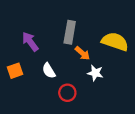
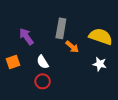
white star: (95, 73) -> (100, 64), moved
red circle: (67, 93) -> (43, 81), moved

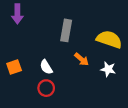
purple arrow: (26, 37) -> (17, 14), moved, turned -144
orange arrow: (72, 47) -> (82, 59), moved

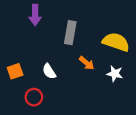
purple arrow: (17, 14) -> (35, 15), moved
red circle: (46, 88) -> (34, 97), moved

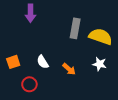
gray rectangle: (70, 33) -> (75, 28), moved
orange arrow: (87, 63) -> (69, 69), moved

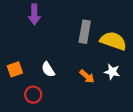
orange arrow: (69, 69) -> (87, 76), moved

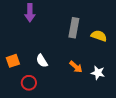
yellow semicircle: (113, 41) -> (99, 36), size x0.7
white star: (112, 72) -> (98, 73), moved

